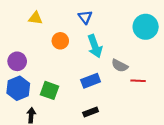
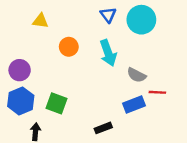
blue triangle: (85, 17) -> (108, 15), moved
cyan circle: (146, 27) -> (141, 20), moved
blue rectangle: (91, 81) -> (134, 105), moved

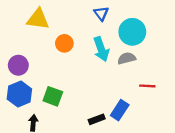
cyan circle: (141, 20) -> (132, 32), moved
yellow triangle: (40, 21) -> (38, 19), size x1.5
gray semicircle: (136, 75) -> (127, 58), moved, turned 138
blue rectangle: (134, 105) -> (120, 110), moved, turned -36

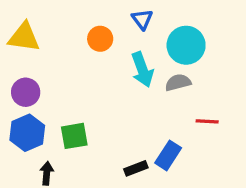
yellow triangle: (38, 19) -> (24, 37), moved
orange circle: (64, 43) -> (100, 39), moved
green square: (53, 96) -> (74, 136), turned -30

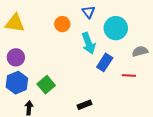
gray semicircle: (178, 82) -> (140, 51), moved
green square: (74, 136) -> (46, 85), turned -30
blue rectangle: (168, 155) -> (105, 62), moved

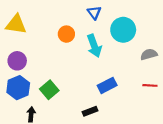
orange circle: (62, 24) -> (66, 34), moved
blue rectangle: (105, 62) -> (107, 85), moved, turned 30
red line: (129, 76) -> (150, 85), moved

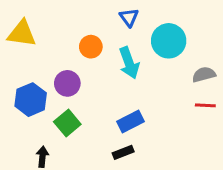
purple circle: (17, 61) -> (67, 83), moved
blue rectangle: (107, 85) -> (130, 122), moved
red line: (150, 85) -> (205, 105), moved
blue hexagon: (18, 88) -> (31, 100), moved

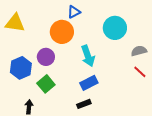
blue triangle: (129, 17) -> (74, 12), moved, turned 40
orange circle: (91, 47) -> (62, 32), size x1.5
cyan arrow: (129, 63) -> (88, 56), moved
red line: (205, 105) -> (140, 72), turned 40

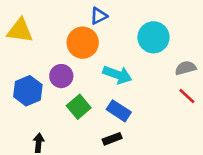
cyan arrow: (88, 56) -> (117, 75), turned -50
blue rectangle: (89, 83) -> (119, 111), turned 60
green square: (46, 84) -> (79, 107), moved

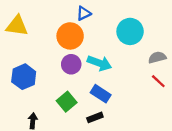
purple circle: (61, 76) -> (71, 64), moved
green square: (79, 107) -> (67, 102), moved

